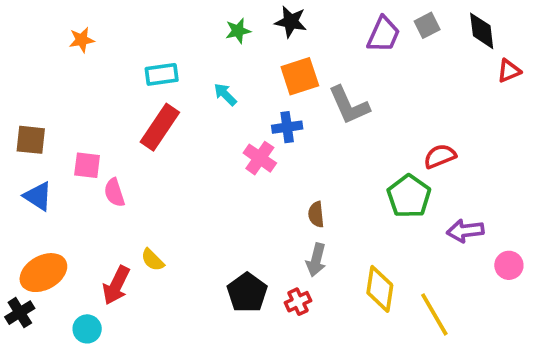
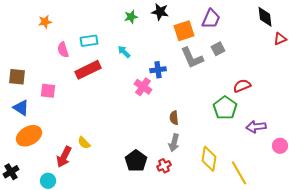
gray square: (427, 25) -> (218, 49), moved
orange square: (300, 76) -> (184, 31), moved
red rectangle: (160, 127) -> (88, 70), turned 30
pink semicircle: (114, 193) -> (63, 50), moved
orange ellipse: (43, 273) -> (29, 136), moved

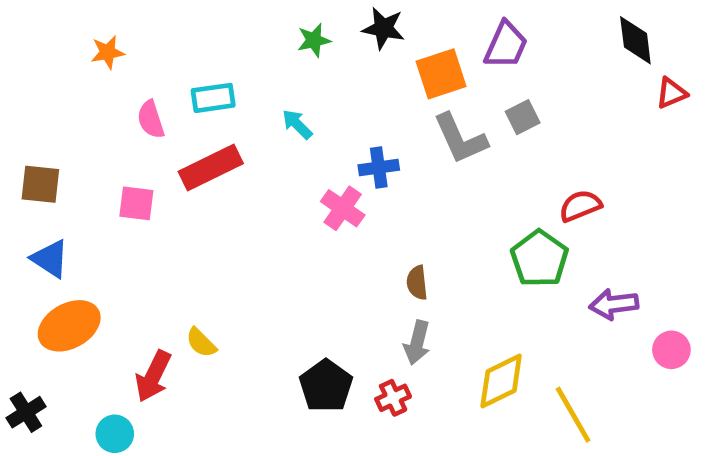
pink square: (48, 91) -> (136, 203), moved
yellow diamond: (209, 159) -> (501, 381), turned 55

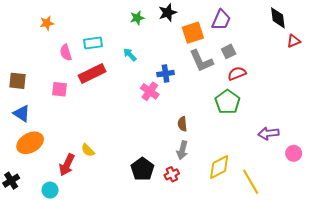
black star: (383, 28) -> (168, 13), turned -30
red semicircle: (580, 206) -> (237, 74), moved
green pentagon: (539, 259) -> (227, 102), moved

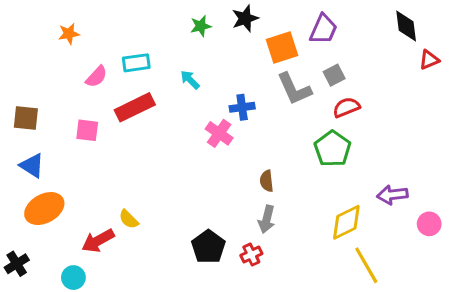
pink semicircle: (66, 53) -> (96, 77), turned -119
red arrow: (67, 165) -> (98, 241), turned 35
yellow diamond: (219, 167) -> (346, 222), moved

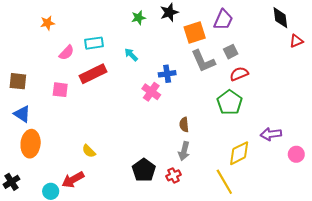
orange ellipse: (44, 209) -> (31, 144), turned -55
red arrow: (98, 241) -> (73, 180), moved
yellow line: (366, 265) -> (224, 182), moved

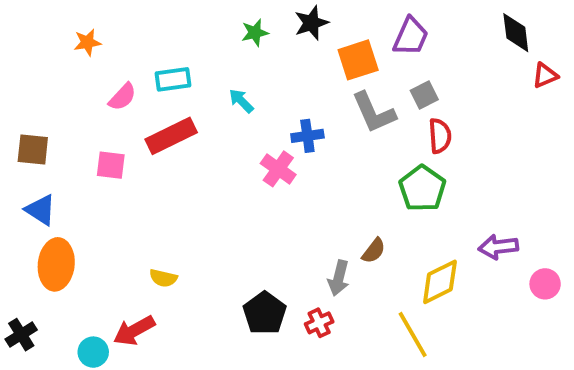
red semicircle: (239, 74) -> (440, 136), turned 108
brown semicircle: (184, 125) -> (374, 251), moved, turned -136
yellow semicircle: (89, 151) -> (163, 278), turned -32

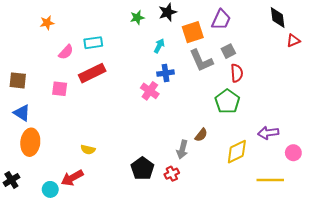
cyan arrow: (241, 101) -> (159, 46), moved, turned 72
yellow line: (413, 335) -> (270, 180), moved, turned -60

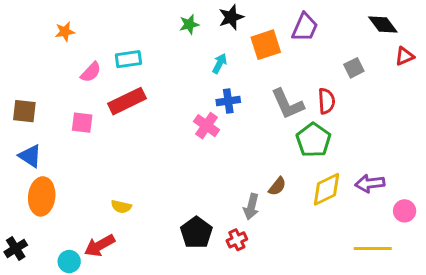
black diamond: (278, 18) -> (383, 24), turned -30
gray square: (228, 51) -> (354, 68), moved
gray L-shape: (201, 60) -> (287, 104), moved
yellow diamond: (237, 152) -> (326, 189), moved

